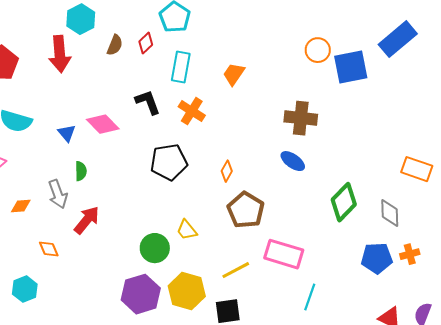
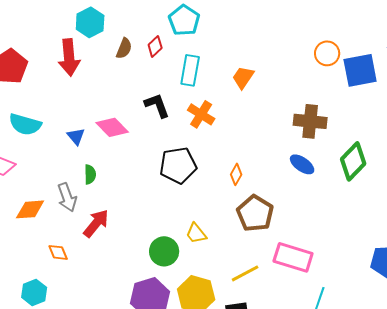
green diamond: (344, 202) -> (353, 161), moved
orange diamond: (21, 206) -> (30, 209), size x1.4

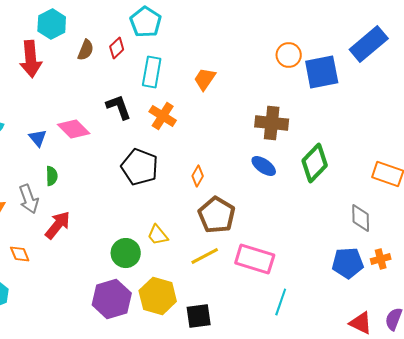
black pentagon: (178, 165) -> (140, 167), turned 30
yellow line: (245, 273) -> (205, 256), moved

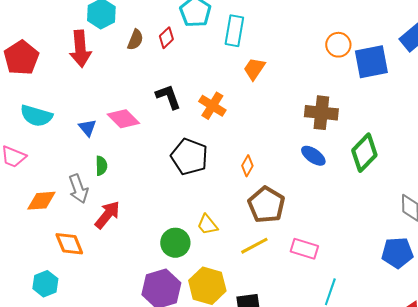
cyan rectangle: (152, 72) -> (234, 31), moved
orange diamond: (20, 254) -> (69, 244), size x1.4
pink rectangle: (255, 259) -> (304, 249), size x0.7

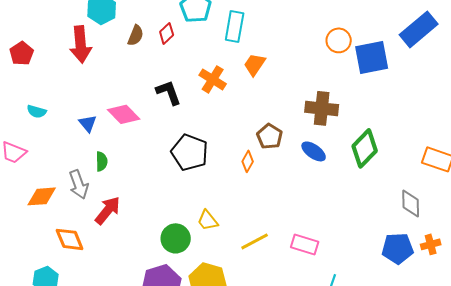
red pentagon: (21, 58) -> (22, 53), size x0.7
orange cross: (212, 106) -> (213, 79), moved
cyan semicircle: (36, 116) -> (37, 111), size x0.6
brown pentagon: (266, 205) -> (270, 136), moved, size x0.7

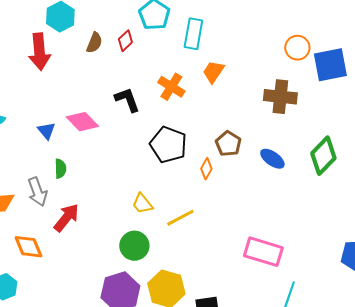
brown cross: (322, 108) -> (280, 97), moved
black pentagon: (190, 152) -> (168, 145), moved
yellow trapezoid: (208, 220) -> (142, 204), moved
yellow line: (255, 241) -> (180, 218), moved
pink rectangle: (305, 244) -> (263, 252), size x1.4

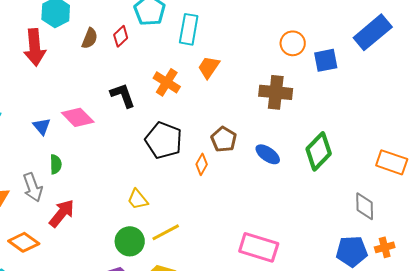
blue square: (330, 65) -> (326, 60), size x0.7
yellow line: (180, 218) -> (166, 232), moved
orange diamond: (28, 247) -> (24, 242), turned -32

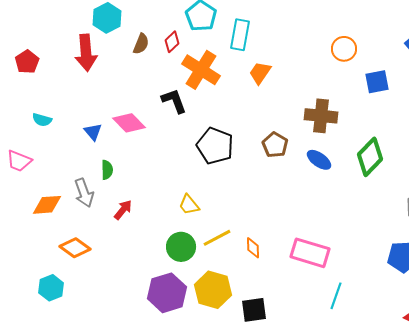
blue square: (326, 60) -> (377, 82), moved
orange cross: (167, 82) -> (201, 70), moved, size x1.4
brown cross: (276, 92) -> (321, 116), moved
orange diamond: (202, 164) -> (253, 248), moved, turned -30
red arrow: (62, 213) -> (123, 210), moved, size x0.7

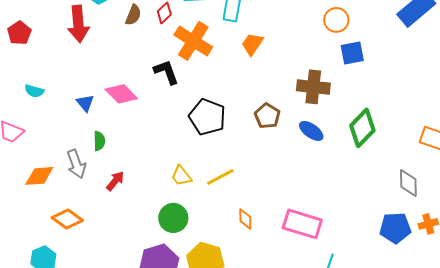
blue square: (377, 82) -> (352, 53), moved
yellow line: (217, 238) -> (220, 177), moved

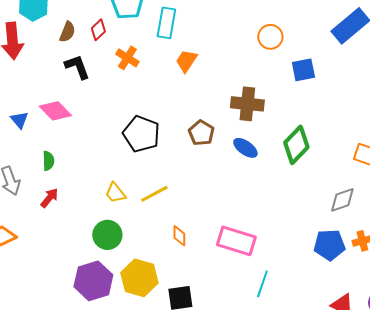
orange cross: (193, 41) -> (127, 58), size x0.6
blue square: (352, 53) -> (303, 70), moved
black L-shape: (166, 72) -> (77, 67), moved
green semicircle: (99, 141) -> (48, 161), moved
gray diamond: (408, 183) -> (342, 200), turned 72

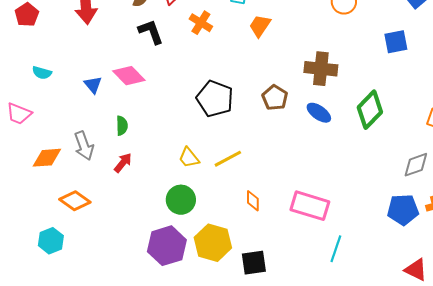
blue square: (303, 70) -> (396, 42), moved

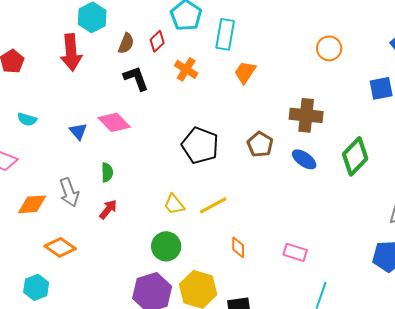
pink rectangle: (310, 206) -> (295, 252), size x0.6

